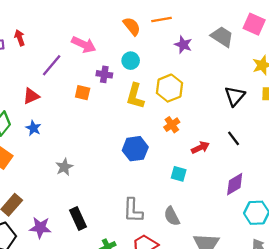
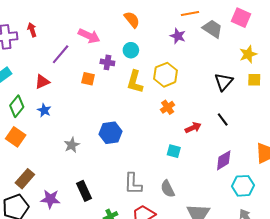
orange line: (162, 19) -> (190, 13), moved
blue hexagon: (135, 149) -> (111, 133), moved

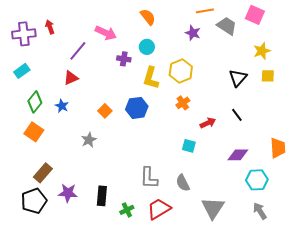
orange square: (88, 79) -> (105, 111), moved, turned 32
red triangle: (42, 82) -> (71, 78), moved
blue hexagon: (111, 133) -> (137, 108), moved
purple diamond: (224, 160) -> (238, 155), turned 30
black rectangle: (84, 191) -> (102, 196), moved, turned 30

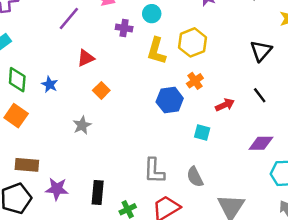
red triangle: (71, 78) -> (86, 58), moved
green diamond: (35, 102) -> (17, 80), turned -35
blue hexagon: (137, 108) -> (170, 100), moved
brown rectangle: (43, 173) -> (27, 165), turned 54

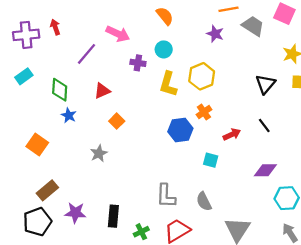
green diamond: (17, 80) -> (60, 90), moved
brown rectangle: (27, 165) -> (47, 190), turned -45

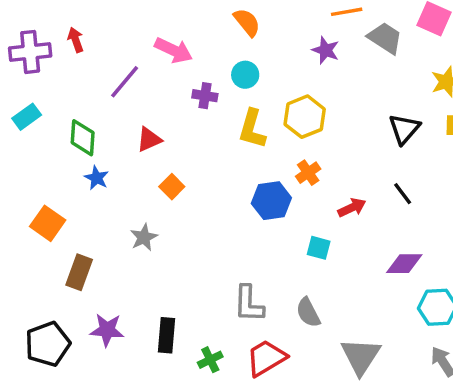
brown rectangle: (47, 190) -> (79, 272), moved, turned -30

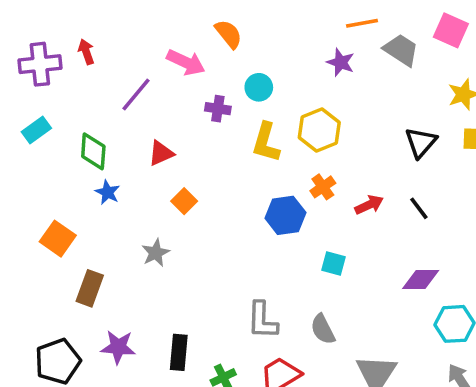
orange semicircle: (247, 22) -> (229, 34), moved
red arrow: (352, 208) -> (369, 205), moved

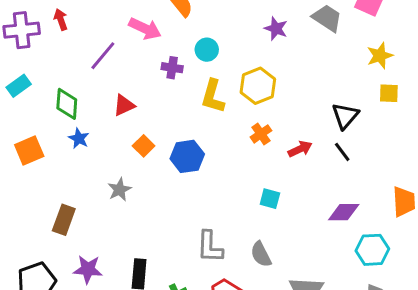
black triangle: (421, 142) -> (345, 116), moved
blue hexagon: (285, 215) -> (187, 156), moved
orange square: (58, 239) -> (29, 150), moved, turned 32

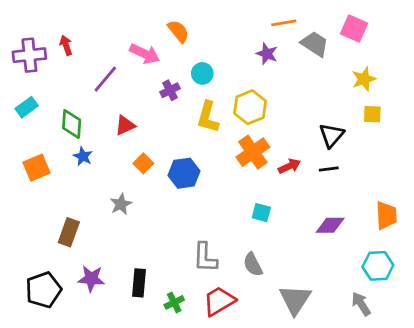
purple cross: (172, 68) -> (170, 90), turned -36
orange cross: (261, 134) -> (253, 152), size x1.6
black line: (342, 152) -> (329, 169), turned -60
cyan hexagon: (372, 250) -> (378, 266), moved

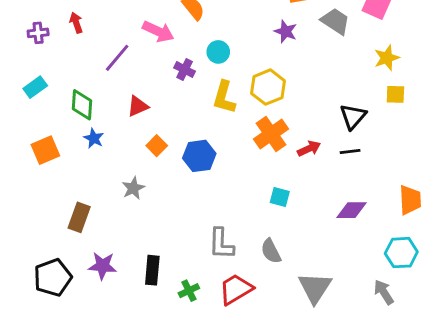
purple cross: (29, 55) -> (38, 33), size x0.6
purple cross: (170, 90) -> (185, 70), turned -36

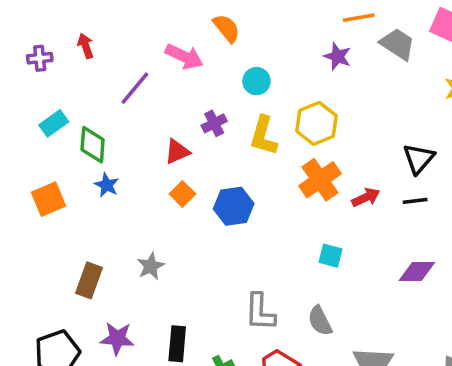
purple cross: (185, 70) -> (214, 123), moved, turned 36
cyan rectangle: (35, 87) -> (54, 123), moved
red triangle: (138, 106) -> (177, 152), moved
gray star: (133, 188) -> (151, 266), moved

